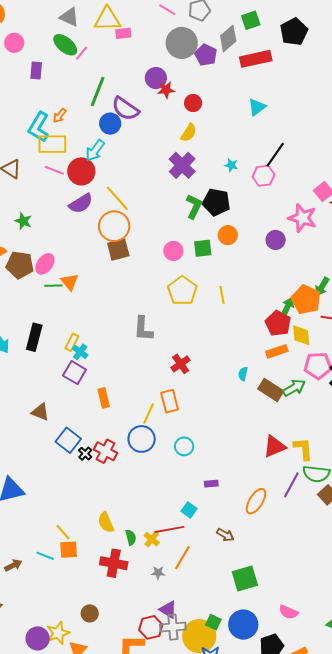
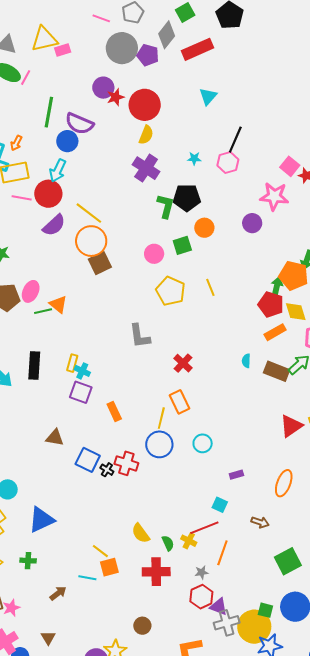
red circle: (193, 103) -> (145, 105), size x1.8
red hexagon: (151, 627) -> (201, 597), moved

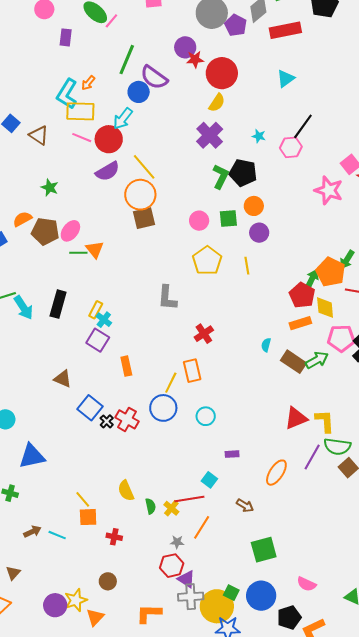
purple circle: (252, 223) -> (259, 233), moved
red cross: (156, 572) -> (114, 537), moved, size x0.6
cyan line: (87, 578) -> (57, 535), moved

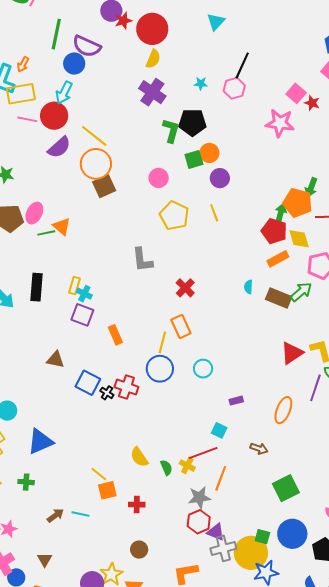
green square: (228, 219) -> (194, 159), moved
gray star: (177, 542) -> (199, 498), size x1.6

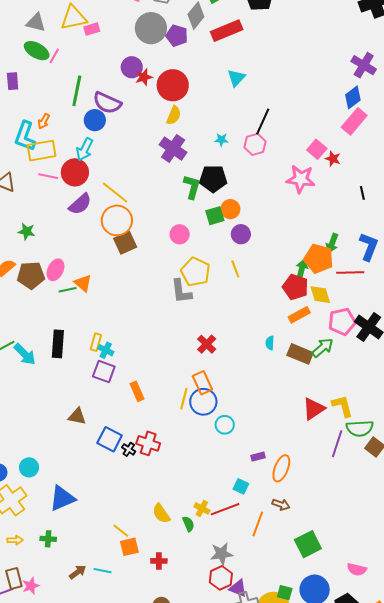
gray L-shape: (142, 260) -> (181, 291), moved
blue circle: (160, 369) -> (203, 402), moved
orange ellipse: (283, 410) -> (281, 468), moved
yellow cross: (187, 466) -> (202, 508), moved
orange line: (221, 478) -> (258, 524), moved

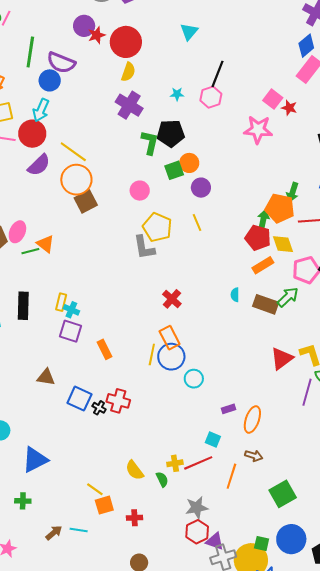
yellow cross: (202, 508) -> (175, 463), turned -35

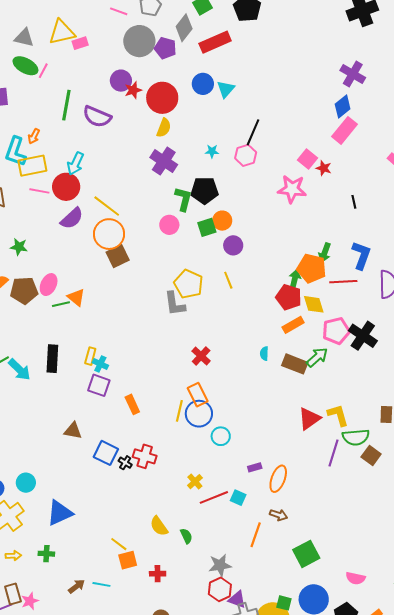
blue circle: (50, 80) -> (203, 84), moved
pink circle: (140, 191) -> (169, 225), moved
yellow cross: (175, 463) -> (195, 482), moved, turned -35
red line: (198, 463) -> (214, 497), moved

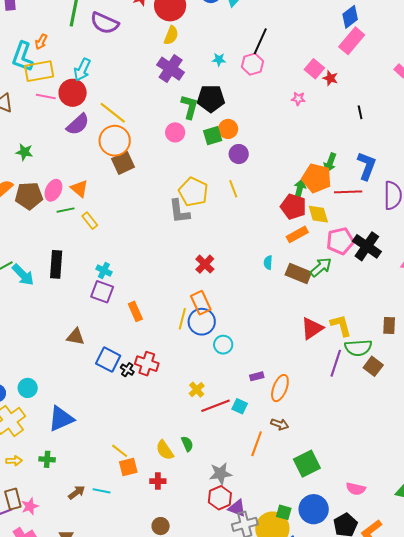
pink star: (292, 189) -> (298, 99), size x0.5
orange triangle: (76, 297) -> (79, 189), moved
yellow rectangle: (90, 356) -> (90, 221), moved, turned -54
yellow semicircle: (159, 526) -> (165, 450), moved

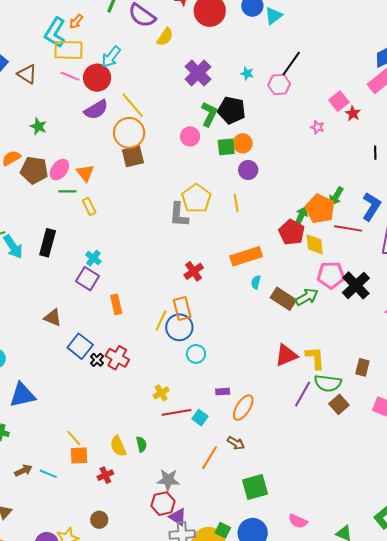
yellow semicircle: (171, 35) -> (165, 37), moved
orange rectangle: (297, 234) -> (246, 256), moved, size x1.4
red cross: (158, 481) -> (105, 475), turned -35

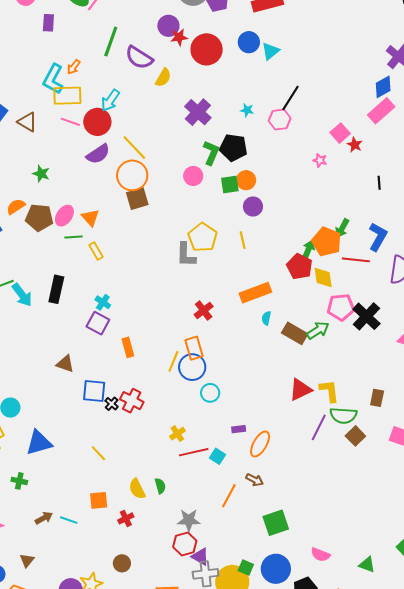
blue square: (80, 346) -> (94, 391), turned -30
yellow line: (74, 438) -> (99, 453), moved

